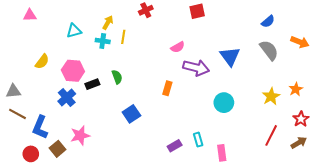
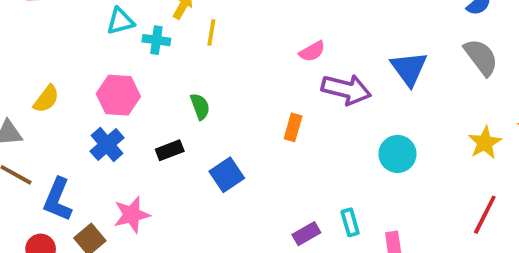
cyan cross: (103, 41) -> (156, 40), moved
yellow semicircle: (42, 62) -> (46, 99), moved
black rectangle: (92, 84) -> (170, 150), moved

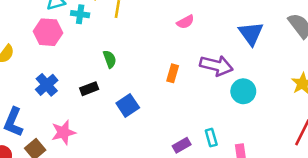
purple arrow: (346, 89) -> (216, 66), moved
pink hexagon: (118, 95) -> (48, 32), moved

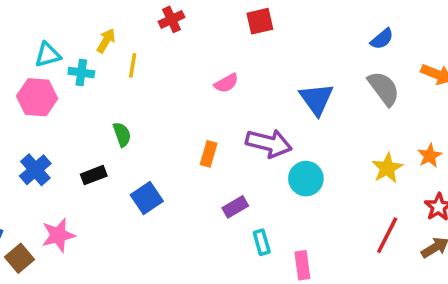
purple rectangle: (182, 145) -> (235, 207), moved

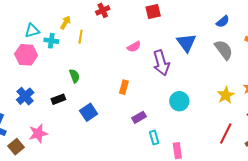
blue triangle: (317, 99) -> (186, 43), moved
purple arrow: (269, 143) -> (161, 63), moved, turned 60

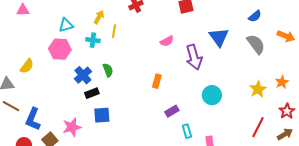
cyan cross: (51, 41) -> (93, 40), moved
blue cross: (25, 96) -> (83, 75), moved
blue square: (89, 112) -> (102, 115), moved, turned 30

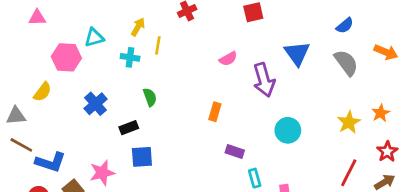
pink hexagon: (60, 49) -> (66, 57), moved
blue cross: (83, 75) -> (96, 104), moved
purple rectangle: (172, 111) -> (235, 152), turned 48
blue L-shape: (33, 119) -> (50, 162), turned -95

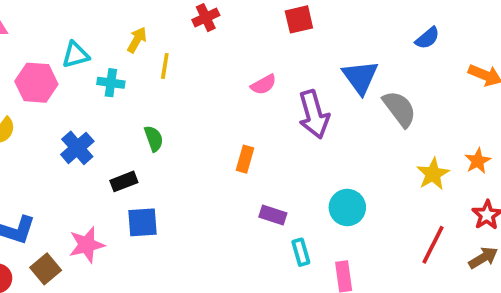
cyan cross: (130, 57) -> (111, 83), moved
gray semicircle: (346, 63) -> (399, 109), moved
cyan circle: (288, 130) -> (347, 207), moved

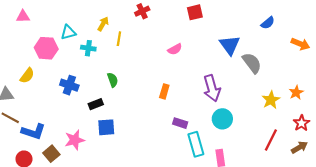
purple arrow: (314, 114) -> (212, 88), moved
blue cross: (77, 148) -> (69, 85), turned -30
cyan rectangle: (301, 252) -> (196, 144), size x1.6

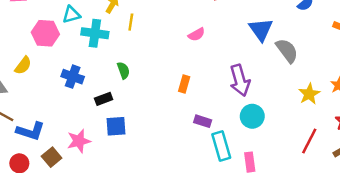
cyan cross: (88, 48) -> (95, 33), size x1.5

